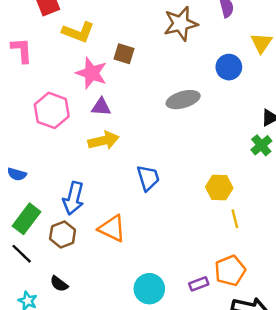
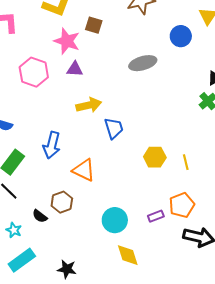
yellow arrow: (104, 141) -> (89, 105), moved
yellow hexagon: (219, 187) -> (155, 157), moved
brown hexagon: (63, 234) -> (62, 202), moved

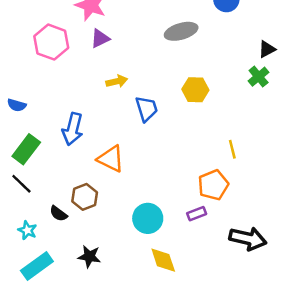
purple triangle: (75, 69) -> (100, 38), turned -30
yellow arrow: (89, 105) -> (117, 81), size x0.7
yellow hexagon: (155, 157) -> (195, 90), moved
orange pentagon: (182, 205) -> (213, 185), moved
black star: (67, 269) -> (89, 256), moved

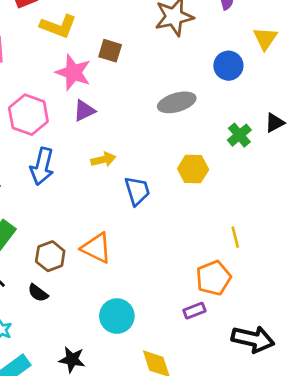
green cross: (259, 77) -> (239, 135), moved
blue arrow: (73, 129) -> (42, 166), moved
brown hexagon: (85, 197) -> (50, 256), moved
black semicircle: (58, 214) -> (38, 293), moved
cyan circle: (148, 218) -> (117, 316), moved

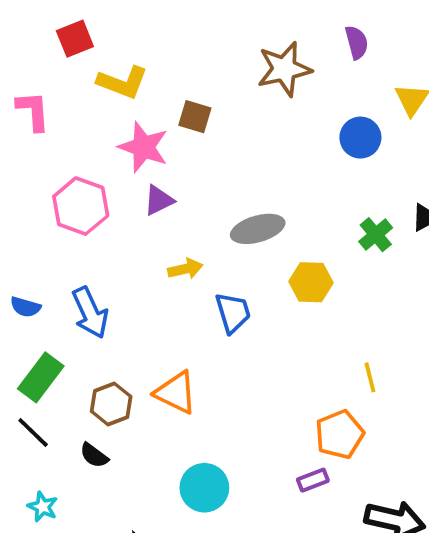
gray ellipse: (177, 102) -> (258, 229), moved
blue arrow: (42, 166) -> (90, 313), moved, turned -39

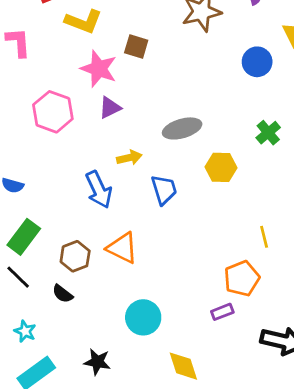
blue arrow: (90, 313) -> (99, 190), moved

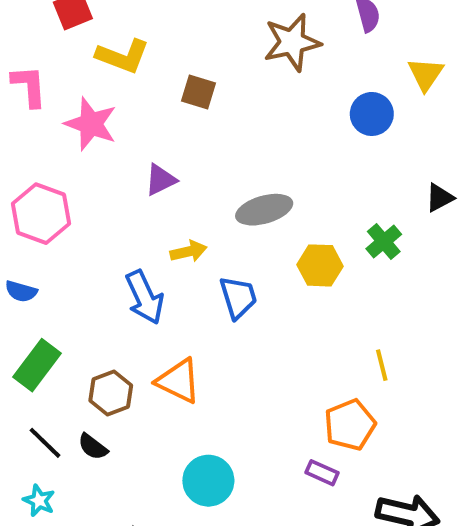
pink star: (99, 69) -> (91, 124), moved
pink hexagon: (53, 112) -> (41, 214), moved
green cross: (268, 133) -> (384, 242), moved
black line: (18, 277) -> (45, 443), moved
purple rectangle: (222, 312) -> (322, 473), turned 45

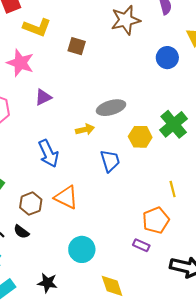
purple triangle: (161, 180) -> (43, 97), moved
green cross: (384, 242) -> (174, 124), size x1.5
yellow arrow: (188, 251) -> (85, 130), moved
blue trapezoid: (238, 297) -> (110, 161), moved

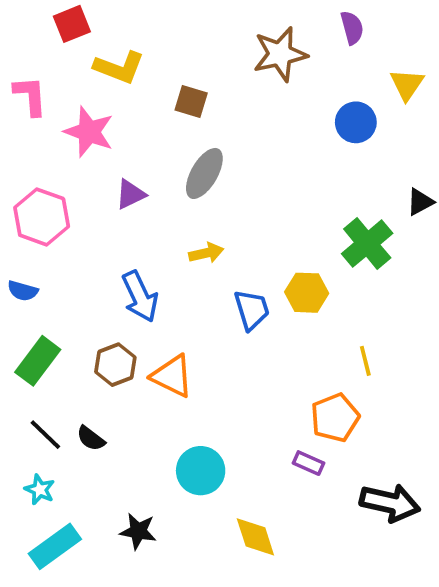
gray ellipse: (111, 108) -> (204, 173), moved, turned -44
yellow hexagon: (140, 137) -> (307, 293), moved
brown hexagon: (31, 204) -> (115, 365), moved

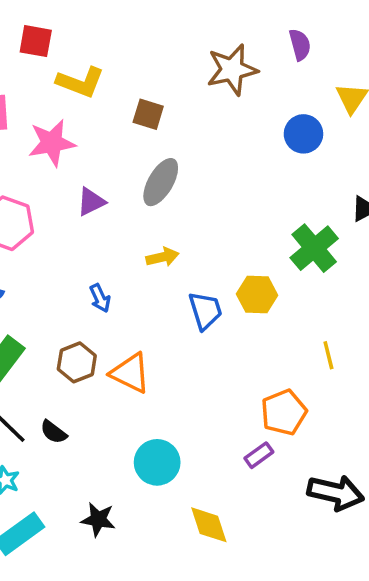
red square: (72, 24) -> (36, 41), turned 32
pink star: (89, 132) -> (52, 143), turned -30
blue arrow: (140, 296) -> (100, 298), size x0.6
yellow line: (365, 361) -> (328, 355), moved
purple rectangle: (308, 463) -> (259, 455), turned -60

